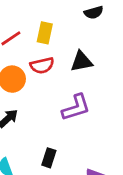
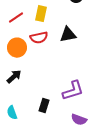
purple L-shape: (76, 108) -> (73, 91), moved

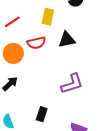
yellow rectangle: (41, 14) -> (48, 17), moved
purple L-shape: (73, 91) -> (72, 84), moved

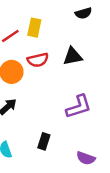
yellow rectangle: (48, 17) -> (34, 28), moved

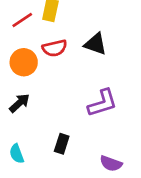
black triangle: (73, 56) -> (95, 44), turned 30

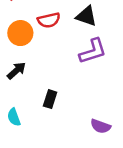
purple L-shape: (102, 103) -> (93, 51), moved
black rectangle: (62, 144) -> (50, 99), moved

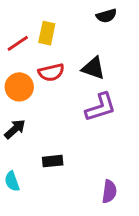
black rectangle: (50, 99) -> (53, 161), turned 66
purple semicircle: (101, 126) -> (109, 192), turned -102

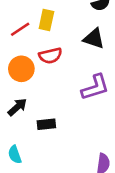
black triangle: (93, 68) -> (94, 38), moved
black rectangle: (53, 161) -> (46, 124), moved

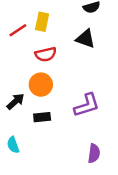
orange circle: (21, 69) -> (41, 85), moved
purple L-shape: (95, 87) -> (87, 105), moved

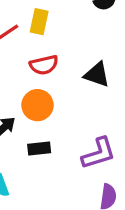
black triangle: (86, 39) -> (97, 75), moved
purple L-shape: (87, 105) -> (99, 153), moved

